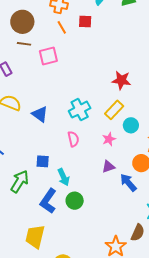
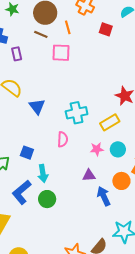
orange line: (62, 27) -> (68, 27), moved
cyan circle: (131, 125) -> (118, 149), moved

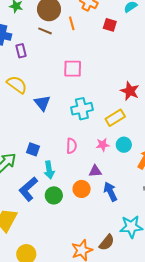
pink square: (61, 53) -> (73, 69), moved
pink semicircle: (63, 139) -> (71, 146), moved
orange circle: (121, 181) -> (82, 189), moved

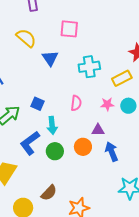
pink square: (73, 69) -> (69, 29), moved
brown semicircle: (107, 243) -> (49, 193), moved

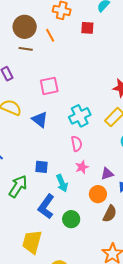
pink semicircle: (76, 103) -> (77, 144), moved
pink star: (107, 104) -> (82, 167), moved
green circle: (55, 151) -> (71, 219), moved
brown semicircle: (49, 193) -> (110, 214), moved

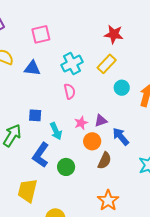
blue triangle: (40, 120) -> (32, 68), turned -30
pink star: (82, 167) -> (81, 123), moved

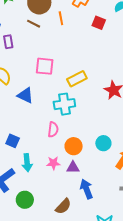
yellow rectangle: (107, 64) -> (77, 79), moved
orange circle: (92, 141) -> (74, 146), moved

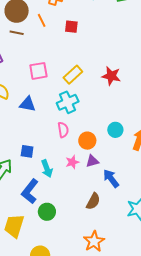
red square: (99, 23) -> (71, 27), moved
green circle: (25, 200) -> (47, 212), moved

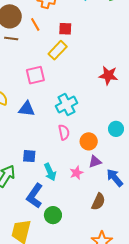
yellow rectangle: (73, 75) -> (58, 50), moved
pink star: (72, 162) -> (77, 173), moved

